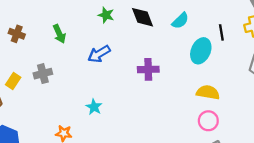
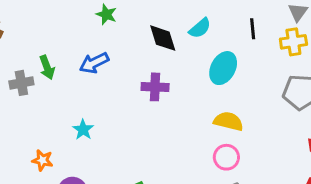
black diamond: (143, 17) -> (163, 38), moved
black line: (221, 32) -> (253, 29), moved
green arrow: (59, 34) -> (47, 67), moved

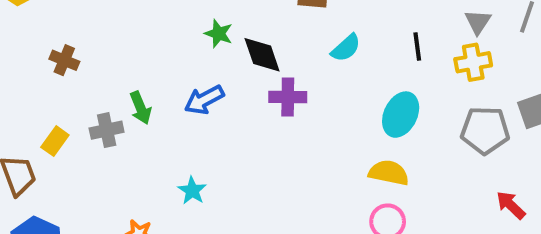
black diamond: (163, 38) -> (262, 55), moved
cyan ellipse: (223, 68) -> (401, 115), moved
purple cross: (155, 87) -> (288, 97), moved

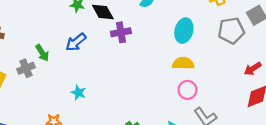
red arrow: (511, 205) -> (253, 69), turned -66

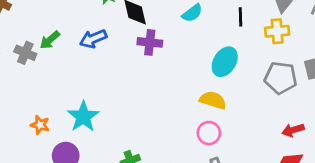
green arrow: (42, 53) -> (50, 40), turned 66
gray cross: (26, 68) -> (25, 53), turned 30
cyan star: (78, 93) -> (83, 117), moved, size x1.6

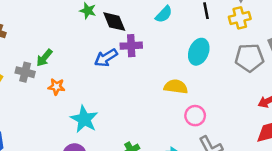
blue arrow: (93, 39) -> (106, 58), moved
yellow semicircle: (213, 100) -> (176, 87), moved
orange star: (40, 125) -> (56, 87), moved

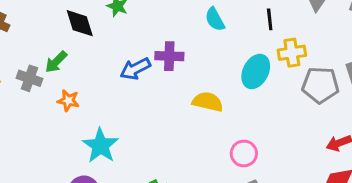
cyan semicircle: (164, 14) -> (215, 19), turned 102
yellow cross: (240, 18) -> (292, 53), moved
black diamond: (114, 22) -> (80, 23), moved
yellow semicircle: (176, 87) -> (208, 102), moved

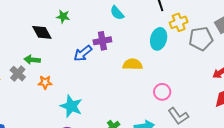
cyan semicircle: (215, 19) -> (117, 13), moved
green arrow: (56, 62) -> (32, 60), turned 63
gray cross: (29, 78) -> (18, 74), turned 35

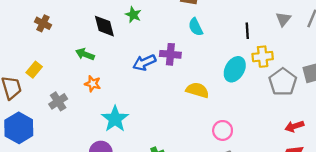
gray pentagon: (201, 39) -> (283, 82), turned 30
gray cross: (18, 74) -> (58, 101), moved

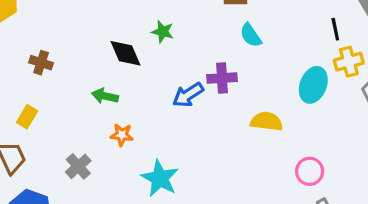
black line: (247, 31) -> (335, 29), moved
yellow rectangle: (34, 70) -> (27, 117), moved

